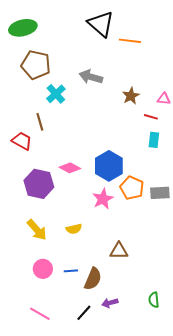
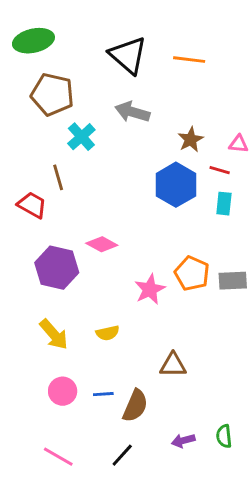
black triangle: (101, 24) -> (128, 55), moved
blue hexagon: (109, 166) -> (176, 185), moved
purple arrow: (110, 303) -> (183, 441), moved

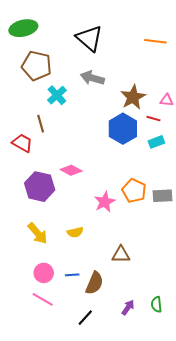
orange line: (189, 60) -> (155, 41), moved
brown star: (191, 140) -> (133, 97), size x1.4
cyan rectangle: (224, 204) -> (156, 142), turned 63
purple arrow: (183, 441) -> (128, 307), turned 140
pink line: (58, 457) -> (43, 299), moved

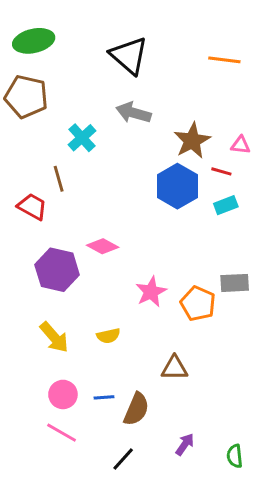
brown pentagon: (37, 66) -> (26, 97), moved
orange pentagon: (134, 191) -> (198, 303), moved
green semicircle: (156, 304) -> (235, 456), moved

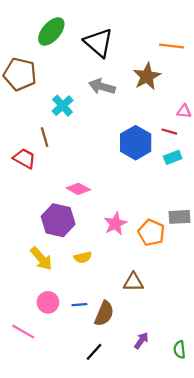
green ellipse: (34, 41) -> (51, 31), moved, turned -36
brown star: (192, 141) -> (147, 76), moved
purple hexagon: (57, 270) -> (58, 220), moved
pink line: (62, 433) -> (23, 332), moved

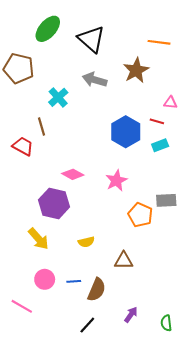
pink star: (115, 224) -> (116, 181), moved
yellow semicircle: (83, 257) -> (86, 242), moved

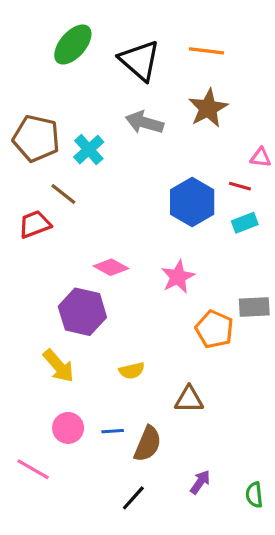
orange line: (159, 42) -> (207, 51), moved
brown pentagon: (19, 68) -> (36, 138), moved
brown line: (42, 127) -> (63, 194), turned -36
red trapezoid: (23, 146) -> (35, 224), turned -50

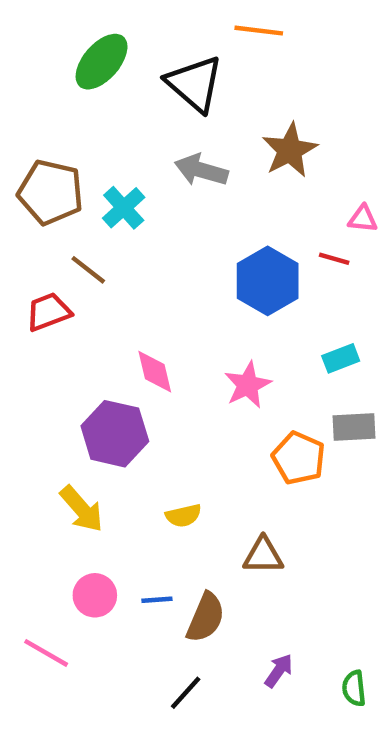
orange line: (207, 51) -> (259, 31), moved
cyan rectangle: (245, 223) -> (341, 358), moved
pink diamond: (111, 267) -> (155, 372), turned 48

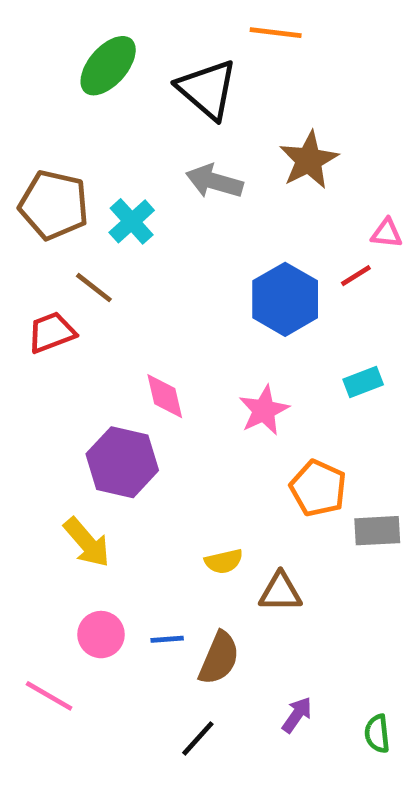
red line: (334, 259) -> (356, 276), turned -48
gray rectangle: (354, 427) -> (377, 531), moved
yellow semicircle: (183, 516) -> (224, 561), moved

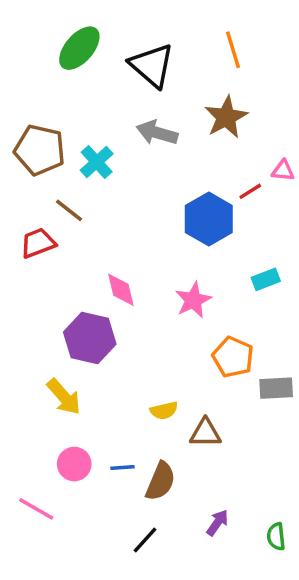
orange line: (276, 33) -> (233, 50), moved, turned 66
red line: (356, 276) -> (250, 191), moved

